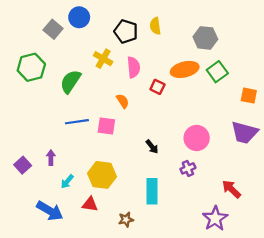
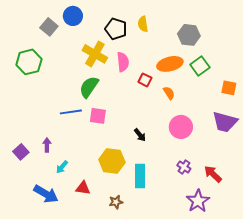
yellow cross: (103, 59) -> (95, 54), size x1.4
green semicircle: (70, 81) -> (89, 87), moved
orange semicircle: (123, 101) -> (169, 93), moved
purple cross: (188, 168) -> (184, 167), moved, turned -32
yellow hexagon: (102, 175) -> (112, 161), moved

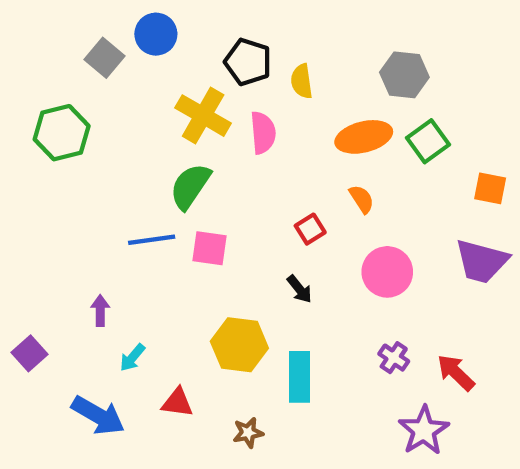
yellow semicircle: (143, 24) -> (302, 81), moved
red square: (145, 80) -> (310, 229), moved, turned 32
purple square: (21, 152) -> (29, 353), moved

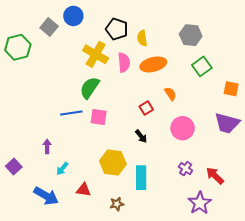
green hexagon: (62, 133) -> (18, 47), moved
orange ellipse: (364, 137) -> (153, 64), moved

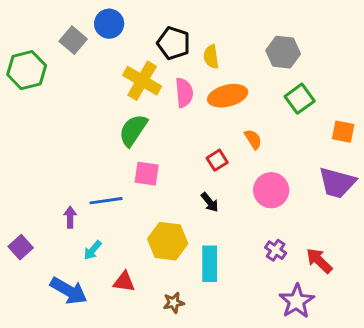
blue line: (71, 113) -> (106, 201), moved

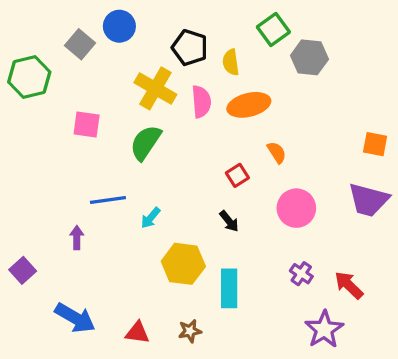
green square: (300, 99) -> (273, 29), moved
pink square: (147, 174) -> (87, 125), moved
blue line: (106, 201) -> (108, 200), moved
cyan arrow: (93, 250) -> (151, 218), moved
red triangle: (124, 282) -> (137, 333), moved

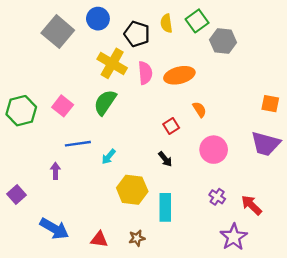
blue circle: (119, 26) -> (98, 19), moved
gray square: (80, 44) -> (58, 32), size x1.5
yellow semicircle: (231, 62) -> (166, 23), moved
green hexagon: (29, 77) -> (21, 111), moved
pink square: (87, 125) -> (63, 106), moved, turned 30

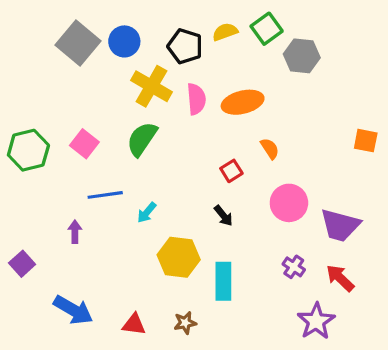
blue circle: (98, 19) -> (124, 41), moved
yellow semicircle: (166, 23) -> (225, 32), turned 78
purple trapezoid: (266, 144) -> (340, 225), moved

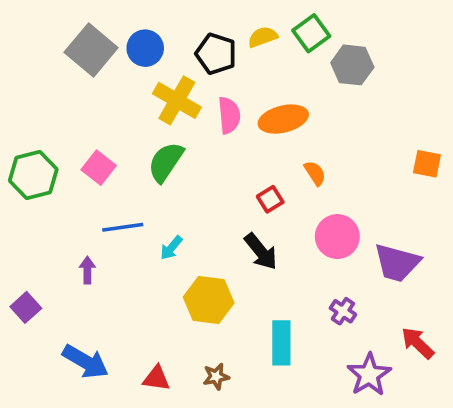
black arrow: (223, 216) -> (261, 252), size x1.5
red arrow: (340, 278) -> (418, 343), moved
cyan rectangle: (223, 281) -> (281, 343), moved

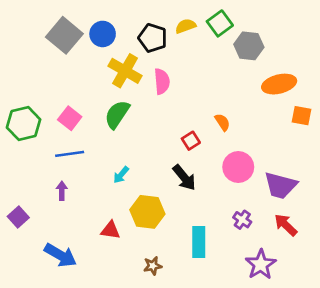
orange ellipse: (283, 119) -> (279, 84), moved
blue line: (123, 227) -> (70, 154), moved
red arrow: (418, 343) -> (286, 225), moved
red triangle: (156, 378) -> (110, 230), moved

